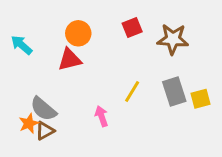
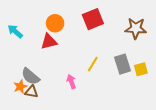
red square: (132, 27) -> (93, 19), size x1.5
brown star: (173, 39) -> (136, 28), moved
brown triangle: (45, 131) -> (32, 92), turned 40

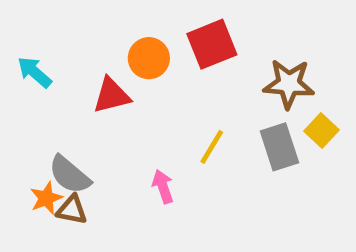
orange circle: (55, 23) -> (149, 58), moved
brown star: (136, 28) -> (289, 84), moved
yellow square: (141, 69) -> (321, 131), moved, turned -32

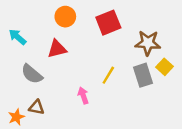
orange circle: (149, 58) -> (65, 17), moved
gray semicircle: (70, 175) -> (32, 74), moved
orange star: (46, 198) -> (16, 117), moved

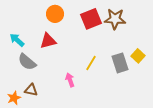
cyan arrow: (17, 37) -> (17, 40), moved
brown star: (148, 43) -> (115, 19), moved

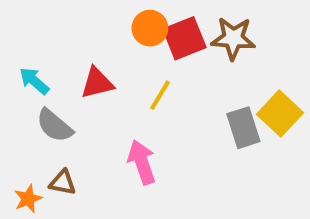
orange circle: (55, 14) -> (150, 28), moved
yellow square: (138, 56) -> (280, 113), size x1.5
yellow line: (91, 63) -> (160, 95), moved
pink arrow: (70, 80) -> (142, 162), size x1.5

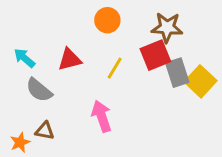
red square: (184, 38) -> (155, 55), moved
gray rectangle: (243, 128) -> (177, 73), moved

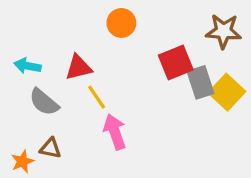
brown star: (167, 27) -> (224, 31), moved
cyan arrow: (24, 58) -> (27, 66), turned -30
yellow line: (115, 68) -> (97, 97), moved, turned -65

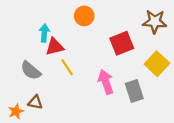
cyan arrow: (27, 66) -> (44, 33), moved, turned 84
gray rectangle: (200, 82) -> (134, 91), moved
pink arrow: (115, 132) -> (106, 82), moved

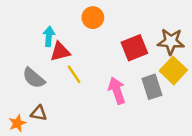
brown star: (155, 22) -> (171, 41), moved
gray rectangle: (134, 91) -> (152, 87), moved

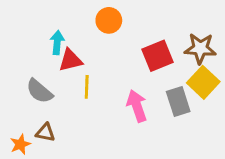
yellow line: (74, 74) -> (87, 87), turned 36

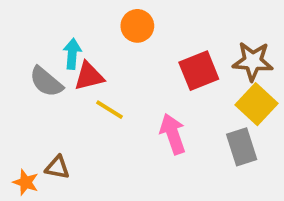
yellow line: (87, 87) -> (109, 110), turned -60
gray semicircle: (39, 91) -> (46, 82), moved
gray rectangle: (178, 102) -> (242, 147), moved
orange star: (20, 144) -> (26, 182), turned -30

